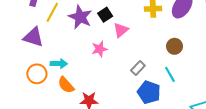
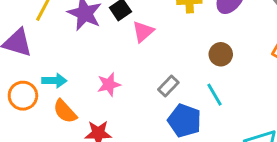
pink star: (100, 49) -> (109, 84), moved

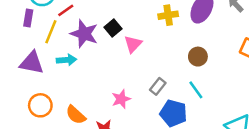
cyan arrow: (54, 81) -> (67, 60), moved
pink star: (109, 84) -> (121, 99), moved

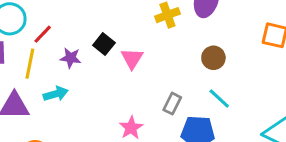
purple star: (84, 34) -> (71, 58), size x0.6

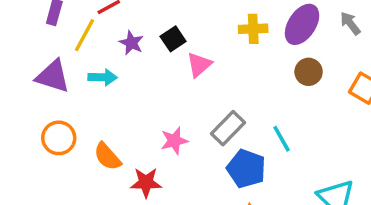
brown circle: (213, 58) -> (309, 72), moved
gray rectangle: (172, 104) -> (228, 128), size x1.4

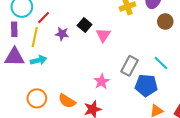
purple triangle: (53, 76) -> (14, 57), moved
cyan arrow: (103, 77) -> (38, 60), moved

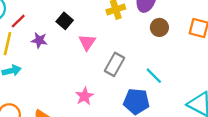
black square: (85, 25) -> (65, 21), moved
gray rectangle: (129, 66) -> (115, 64), moved

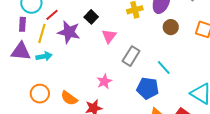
purple star: (39, 40) -> (69, 32), size x1.6

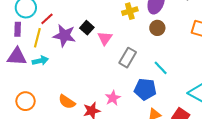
black square: (91, 17) -> (87, 28), moved
brown circle: (171, 27) -> (157, 28), moved
pink star: (104, 81) -> (113, 98), moved
orange circle: (40, 94) -> (26, 101), moved

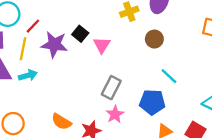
brown circle: (157, 28) -> (154, 39), moved
gray rectangle: (128, 58) -> (111, 88), moved

